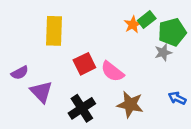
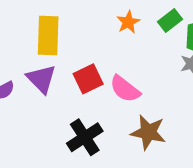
orange star: (133, 24) -> (128, 22), moved
purple triangle: (41, 92) -> (41, 79), moved

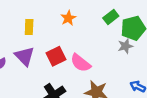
orange star: (128, 22) -> (68, 18), moved
yellow rectangle: (48, 35) -> (29, 27), size x0.6

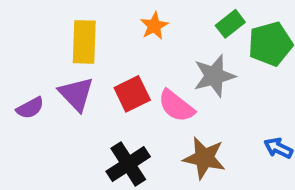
yellow rectangle: (29, 27) -> (84, 42), size x1.5
gray star: (125, 46) -> (214, 76), moved, size x1.5

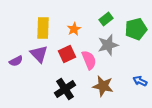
green rectangle: (230, 24) -> (106, 19), moved
orange star: (154, 26) -> (74, 29), moved
pink semicircle: (176, 106) -> (89, 60), turned -150

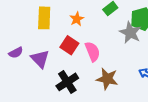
gray star: (108, 45) -> (130, 33), moved, turned -30
purple triangle: (39, 54) -> (40, 59), moved
red square: (67, 54) -> (69, 45), turned -30

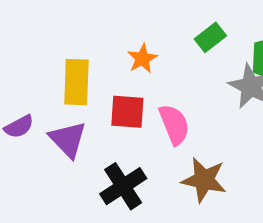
yellow rectangle: (44, 18) -> (76, 82), moved
red square: (69, 45) -> (127, 112), turned -30

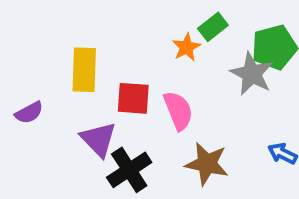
orange star: (142, 59) -> (186, 47), moved
purple triangle: (68, 139) -> (99, 139), moved

